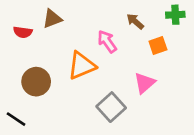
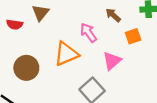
brown triangle: (52, 19) -> (40, 13), turned -30
pink triangle: (145, 83) -> (112, 61), moved

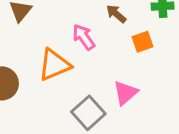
pink triangle: (112, 61) -> (125, 93), moved

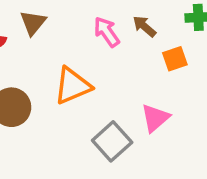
pink arrow: (84, 37) -> (107, 32), moved

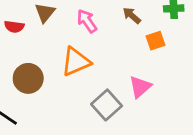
pink arrow: (107, 32) -> (87, 21), moved

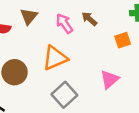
brown arrow: (132, 15) -> (89, 19), moved
gray square: (107, 105) -> (64, 95), moved

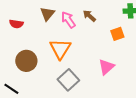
brown triangle: (29, 16) -> (47, 14), moved
orange triangle: (55, 58) -> (60, 49), turned -35

